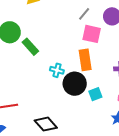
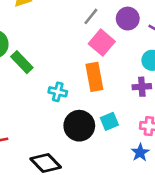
pink square: (92, 34) -> (102, 43), turned 30
black circle: (75, 84) -> (79, 126), moved

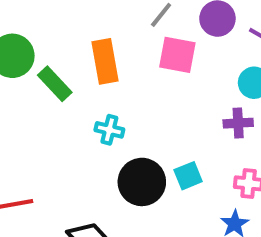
pink square: (102, 43) -> (177, 55), turned -30
orange rectangle: (94, 77) -> (105, 61), moved

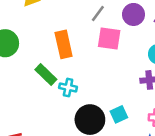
green rectangle: (55, 84) -> (46, 74), moved

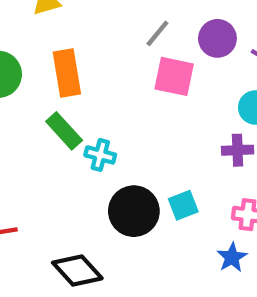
orange rectangle: (64, 44) -> (67, 73), moved

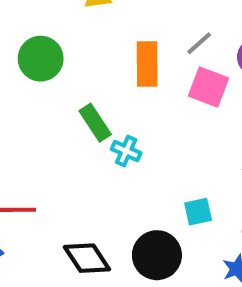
orange rectangle: (67, 73) -> (147, 64), moved
black circle: (134, 211) -> (157, 255), moved

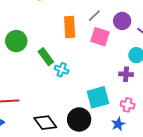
green circle: (41, 59) -> (16, 41), moved
cyan square: (198, 212) -> (98, 97), size x1.6

